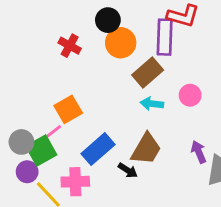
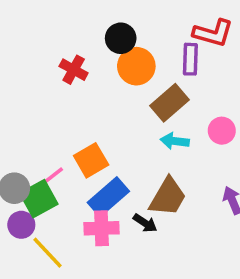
purple rectangle: (165, 37) -> (190, 59), size x0.7
orange square: (68, 109) -> (91, 160), moved
pink cross: (75, 182) -> (101, 228), moved

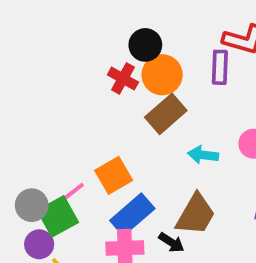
red cross: (74, 70) -> (123, 78), moved
brown rectangle: (169, 103) -> (166, 114), moved

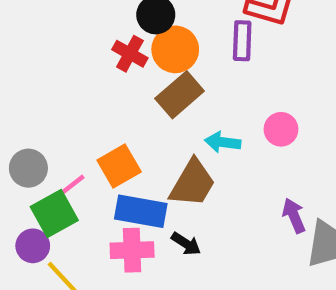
gray circle: (32, 205) -> (28, 168), moved
blue rectangle: (132, 215) -> (141, 211), turned 51
brown trapezoid: (196, 215) -> (192, 183), moved

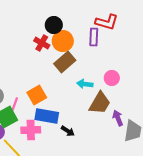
brown trapezoid: (192, 183) -> (100, 103), moved
pink line: (72, 185) -> (15, 104), turned -32
pink cross: (132, 250) -> (31, 130), moved

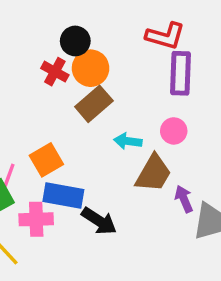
purple rectangle: (94, 37) -> (181, 73), moved, size x1.4
black arrow: (68, 131) -> (99, 221), size x1.5

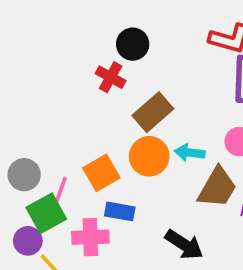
orange circle: (91, 68) -> (149, 156), moved
blue rectangle: (63, 195) -> (120, 211), size x0.7
black arrow: (99, 221) -> (184, 245), moved

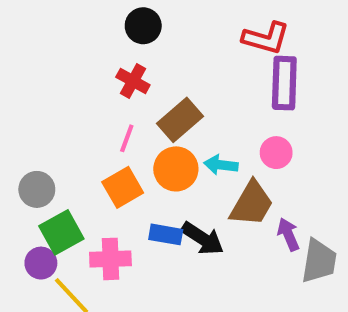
black circle: (133, 44) -> (143, 26), moved
pink line: (61, 189) -> (127, 138), moved
blue rectangle: (120, 211) -> (166, 234), moved
black arrow: (184, 245) -> (202, 238), moved

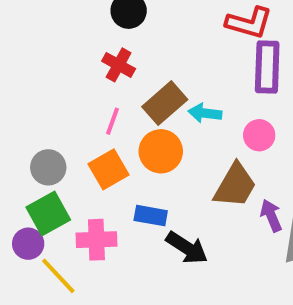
cyan arrow: (221, 165) -> (205, 113), moved
gray circle: (37, 189) -> (48, 167), moved
black arrow: (202, 238) -> (187, 248), moved

